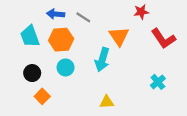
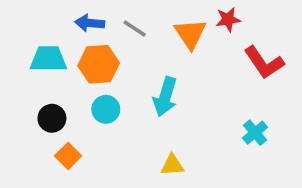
cyan trapezoid: (30, 36) -> (48, 59), turned 110
orange triangle: (119, 36) -> (190, 34), moved

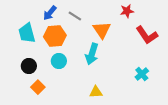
blue arrow: (90, 23) -> (50, 13), turned -56
orange triangle: (190, 34) -> (102, 30), moved
cyan trapezoid: (48, 59) -> (27, 33), turned -105

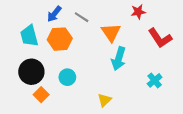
cyan arrow: (92, 54) -> (119, 59), moved
cyan circle: (59, 61) -> (67, 77), moved
black circle: (29, 66) -> (31, 72), size x1.5
yellow triangle: (96, 92) -> (104, 100), turned -40

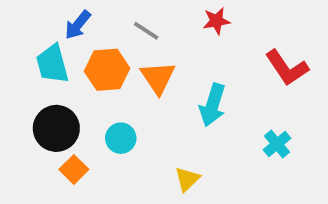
red star: (138, 12) -> (216, 21), moved
blue arrow: (54, 14) -> (78, 25), moved
orange triangle: (111, 32) -> (158, 78), moved

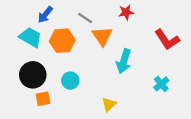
cyan trapezoid: (52, 64) -> (30, 37), turned 135
orange triangle: (158, 78) -> (102, 36), moved
orange square: (74, 169) -> (43, 99), turned 35

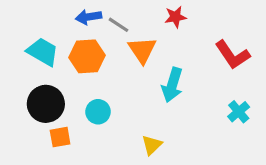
blue arrow: (45, 15) -> (89, 17), moved, turned 42
cyan cross: (161, 84) -> (239, 112), moved

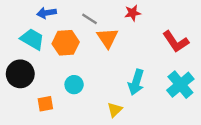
blue arrow: (89, 17) -> (47, 13), moved
cyan arrow: (172, 85) -> (136, 82), moved
black circle: (46, 104) -> (20, 74), moved
cyan cross: (239, 112) -> (180, 85), size x1.6

